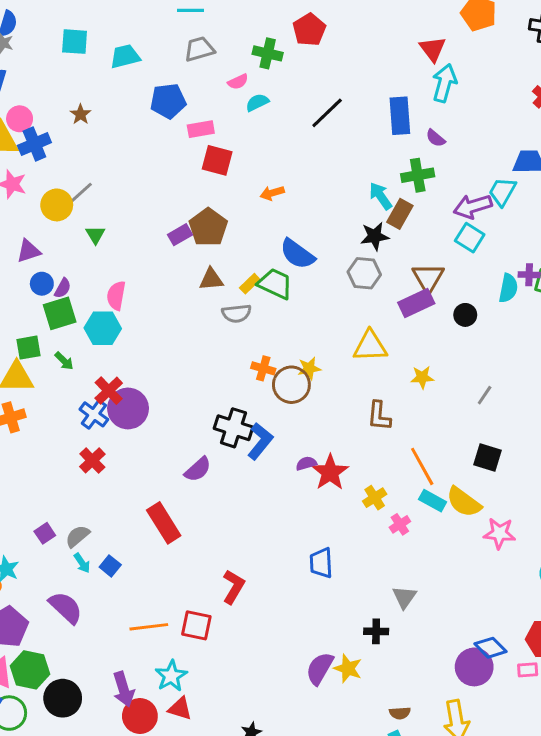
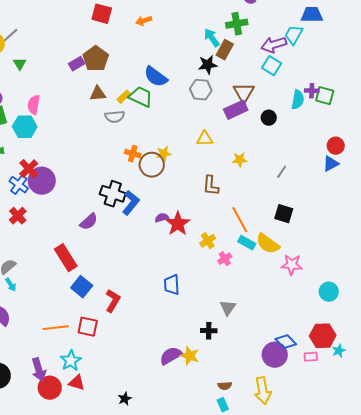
orange arrow: (272, 193) -> (144, 21), moved
yellow triangle: (370, 346) -> (205, 139), size x0.7
blue square: (110, 566) -> (82, 287), moved, size x1.5
purple semicircle: (320, 668) -> (171, 356), turned 30

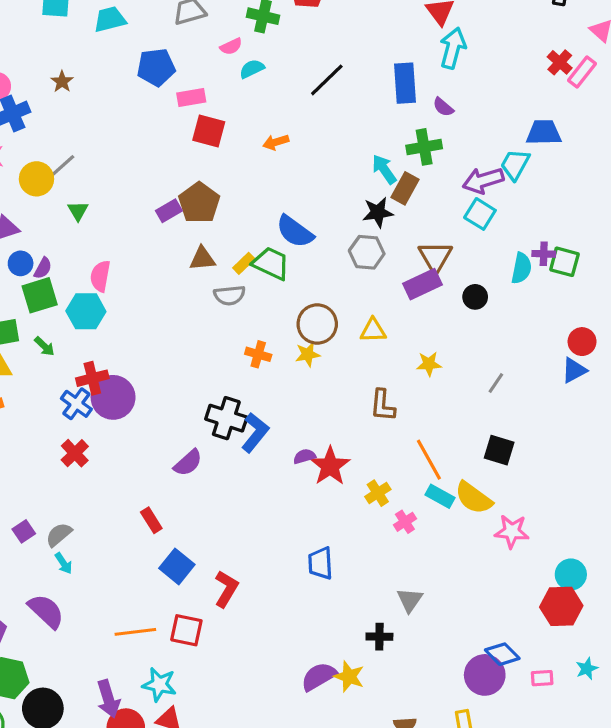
brown circle: (152, 165) -> (317, 324), moved
red cross: (29, 169) -> (92, 378), turned 30
red rectangle: (66, 258) -> (151, 520), size x0.6
red hexagon: (323, 336) -> (561, 606), moved
cyan star: (71, 361) -> (159, 685), turned -30

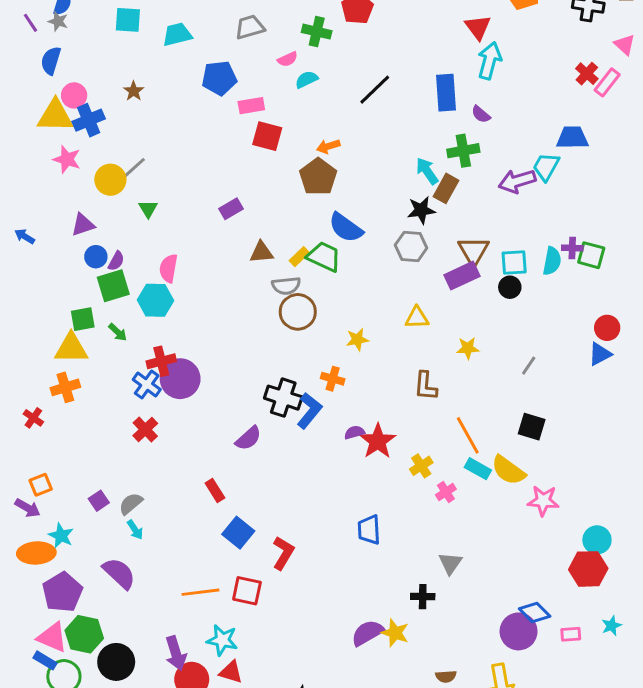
brown pentagon: (199, 203) -> (318, 177), moved
cyan square: (480, 214) -> (514, 262), moved, turned -36
brown circle: (317, 324) -> (298, 312), moved
orange cross: (258, 354) -> (333, 379), moved

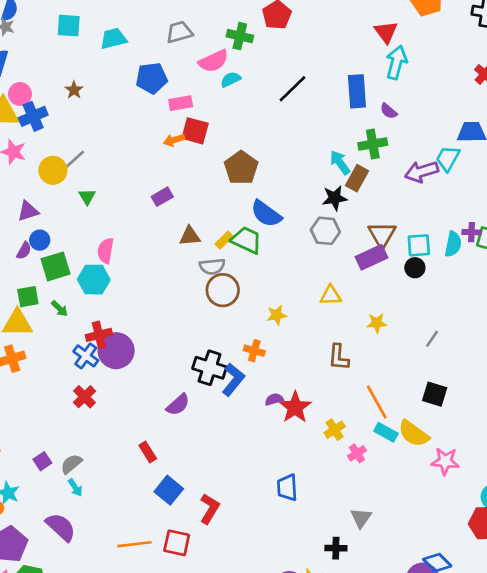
pink semicircle: (288, 59) -> (213, 61), size x1.6
orange arrow: (328, 146) -> (174, 140), moved
purple semicircle: (116, 261) -> (24, 251), moved

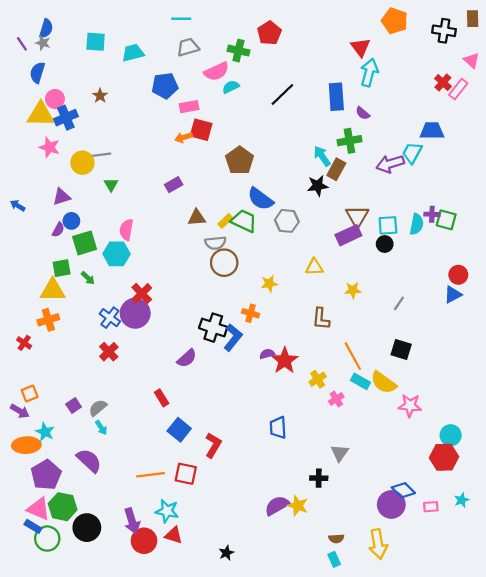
gray line: (73, 161) -> (99, 155), turned 35
gray hexagon: (325, 231) -> (287, 221), moved
red cross: (99, 335) -> (142, 293), moved, turned -30

